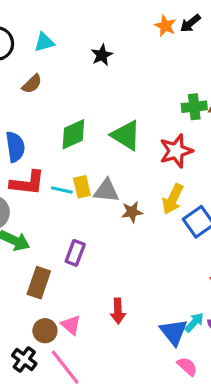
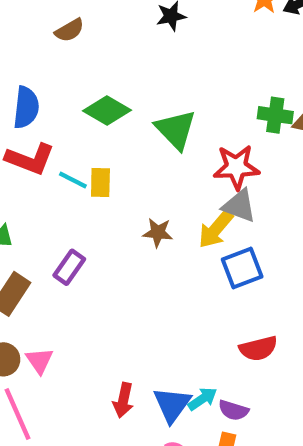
green diamond: (73, 134) -> (107, 111), turned 40
gray triangle: (106, 191) -> (239, 206), moved
red arrow: (118, 311) -> (123, 400), moved

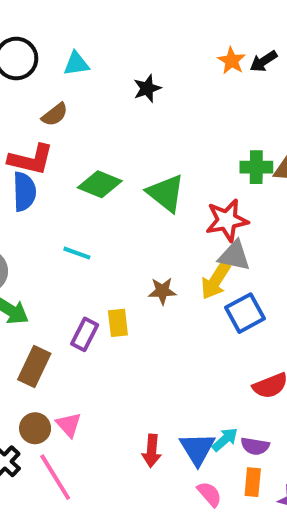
red L-shape: (30, 159) -> (31, 159), moved
yellow rectangle: (100, 183) -> (118, 323), moved

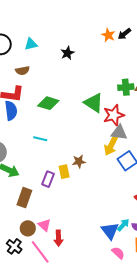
brown semicircle: (55, 115) -> (22, 71), turned 32
green triangle: (166, 193) -> (94, 103), moved
brown star: (162, 291) -> (79, 162), moved
red arrow: (152, 451) -> (58, 238), moved

